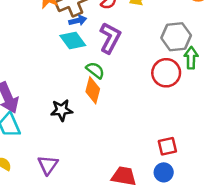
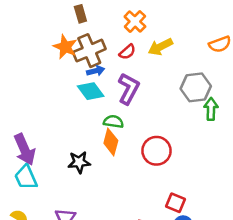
green semicircle: (95, 70) -> (113, 122), turned -30
red circle: (166, 73) -> (156, 151), moved
red square: (167, 146) -> (175, 203), moved, turned 36

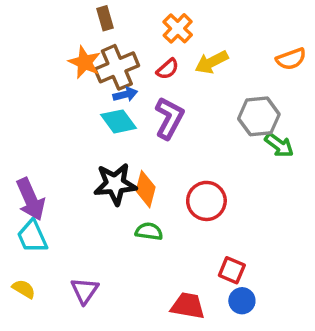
green arrow: (211, 109) -> (279, 145), turned 125
green semicircle: (113, 122) -> (149, 231), moved
black star: (79, 162) -> (115, 184), moved, size x1.4

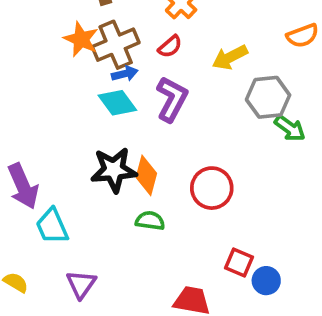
yellow arrow: (212, 62) -> (230, 57), moved
cyan trapezoid: (32, 236) -> (52, 226), moved
blue circle: (242, 301) -> (266, 281), moved

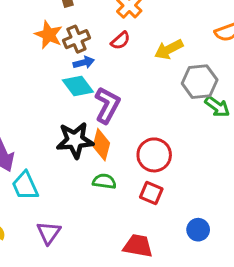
brown cross: (116, 45) -> (76, 39), size x0.7
purple L-shape: (172, 99) -> (107, 105), moved
red square: (239, 262) -> (151, 193), moved

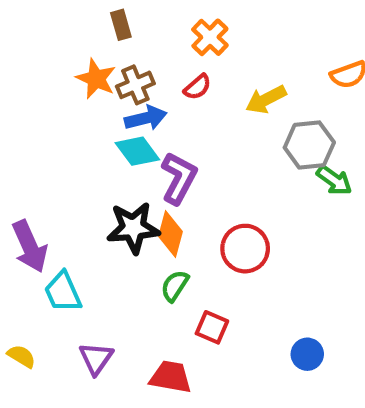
blue arrow: (84, 63) -> (146, 118), size x1.4
green semicircle: (104, 181) -> (175, 286), turned -65
red square: (151, 193) -> (212, 327), moved
red trapezoid: (138, 246) -> (171, 377), moved

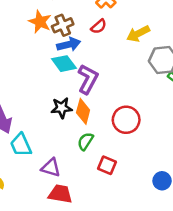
black star: (133, 228) -> (62, 108), size x0.7
purple triangle: (96, 358) -> (51, 168), moved, turned -48
red trapezoid: (171, 377) -> (60, 194), moved

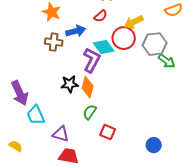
brown cross: (63, 25) -> (54, 42), moved, turned 30
cyan diamond: (64, 64) -> (104, 47), moved
red circle: (126, 120) -> (124, 38), moved

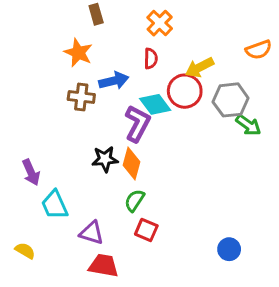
red semicircle: (101, 16) -> (151, 59), turned -48
purple arrow: (20, 93) -> (31, 172), size x0.7
red square: (108, 132) -> (146, 230), moved

